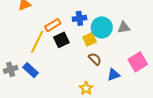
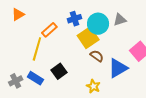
yellow square: (90, 39) -> (88, 38), size x1.5
black square: (61, 40) -> (59, 71), moved
blue triangle: (114, 75) -> (118, 68), size x1.5

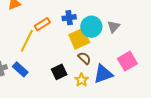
gray triangle: (120, 20) -> (113, 27), turned -40
black square: (59, 71) -> (59, 72), moved
yellow star: (93, 86) -> (81, 80), moved

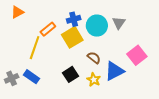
yellow square: (79, 39) -> (72, 37), moved

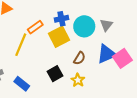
brown semicircle: (94, 58) -> (79, 58), turned 80
blue triangle: (114, 71) -> (107, 54), moved
blue rectangle: (32, 77) -> (22, 84), moved

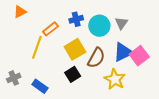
yellow square: (59, 37) -> (75, 49), moved
brown semicircle: (79, 58) -> (96, 58), size x1.5
yellow star: (78, 80) -> (115, 79), moved, size x1.5

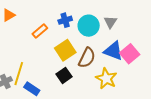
yellow line: (37, 47) -> (19, 74), moved
blue triangle: (123, 52) -> (113, 51), turned 50

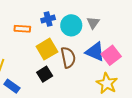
orange rectangle: (40, 31) -> (22, 29), turned 42
brown semicircle: (87, 58) -> (68, 57), turned -40
yellow star: (106, 78) -> (107, 83), moved

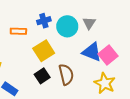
brown semicircle: (68, 57) -> (66, 74), moved

